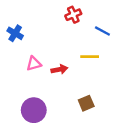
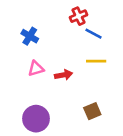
blue line: (102, 31) -> (94, 34), moved
blue cross: (15, 33) -> (30, 36), moved

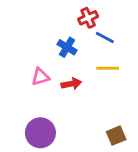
blue cross: (30, 36) -> (67, 47), moved
brown square: (92, 111) -> (116, 136), moved

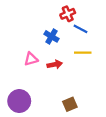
purple circle: (40, 133) -> (19, 101), moved
brown square: (116, 136) -> (70, 104), moved

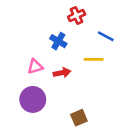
blue line: (81, 29) -> (106, 36), moved
purple circle: (19, 101) -> (33, 99), moved

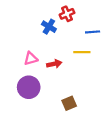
blue line: (106, 36) -> (93, 32), turned -32
blue cross: (58, 41) -> (49, 27), moved

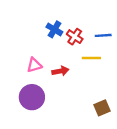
red cross: (67, 14) -> (75, 37), moved, turned -32
brown square: (69, 103) -> (102, 108), moved

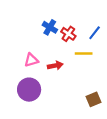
blue line: (103, 35) -> (95, 33), turned -48

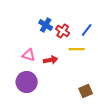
pink triangle: (31, 60) -> (29, 55), turned 32

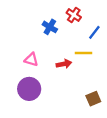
red cross: (63, 31) -> (74, 15), moved
red arrow: (51, 60) -> (64, 64), moved

